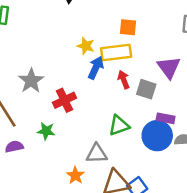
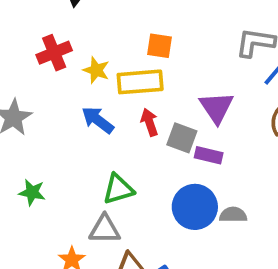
blue arrow: (96, 68) -> (98, 120), moved, turned -80
red cross: (65, 100) -> (54, 53), moved
purple rectangle: (166, 118) -> (209, 155), moved
green triangle: (119, 125) -> (118, 189), moved

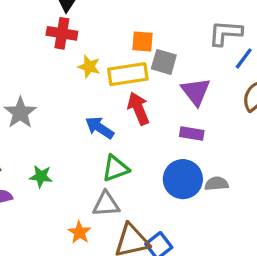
red cross: (54, 53) -> (62, 33), moved, turned 36
blue arrow: (98, 120) -> (100, 128), moved
red arrow: (149, 122) -> (138, 109), size x1.4
gray square: (182, 138) -> (164, 62), moved

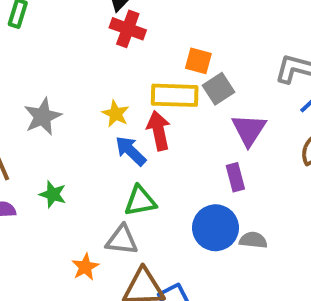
red cross: (62, 33) -> (128, 29), moved
gray square: (164, 62) -> (219, 89), turned 30
yellow star: (89, 67) -> (116, 114), moved
red arrow: (138, 109) -> (159, 131), moved
purple rectangle: (192, 134) -> (235, 177), turned 55

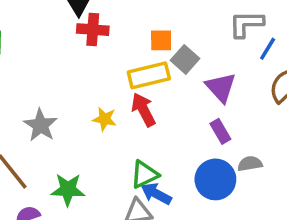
yellow star: (116, 114) -> (105, 119), moved
blue arrow: (131, 151) -> (156, 194), moved
green star: (53, 194) -> (68, 189), size x1.4
gray semicircle: (253, 240) -> (250, 164), moved

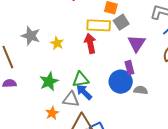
yellow star: (105, 119) -> (57, 43), moved
gray star: (41, 125) -> (31, 36), turned -30
blue circle: (215, 179) -> (121, 82), moved
green star: (68, 189) -> (49, 81), moved, turned 30

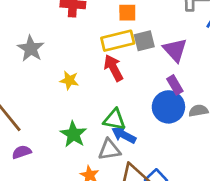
gray square: (121, 22) -> (144, 41), moved, turned 35
gray star: (31, 36) -> (31, 49), moved, turned 30
green triangle: (81, 79) -> (114, 119), turned 36

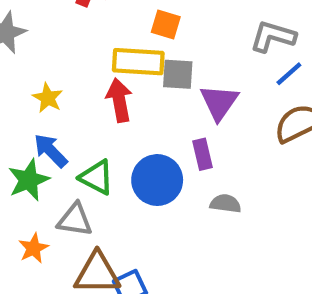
blue circle: (168, 107) -> (157, 180), moved
blue arrow: (124, 135) -> (51, 151), moved

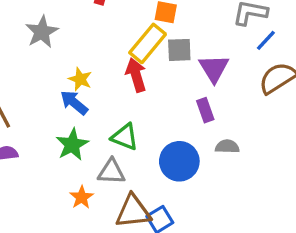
yellow rectangle: (138, 62) -> (148, 43), turned -48
blue arrow: (51, 151) -> (74, 103), moved
blue circle: (157, 180) -> (179, 161), moved

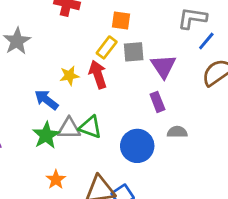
yellow rectangle: (148, 43) -> (107, 47), size x0.7
yellow star: (80, 79) -> (69, 76), moved, turned -30
gray triangle: (111, 172) -> (69, 128), moved

